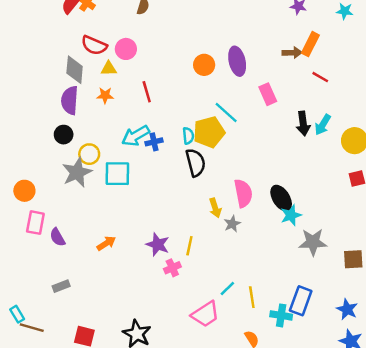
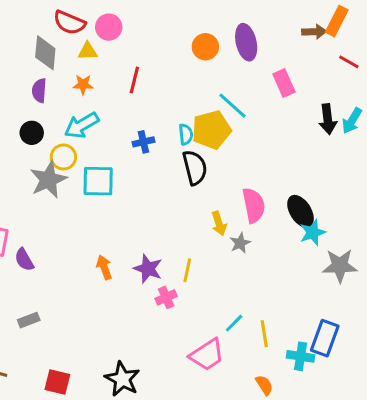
red line: (147, 92) -> (134, 80), turned 30
purple semicircle: (70, 100) -> (39, 91), size x0.7
cyan arrow: (136, 136) -> (82, 125), moved
orange arrow: (106, 243) -> (104, 267), moved, turned -78

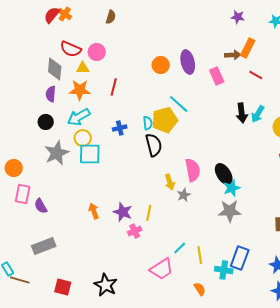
pink rectangle: (284, 83) -> (217, 76), moved
orange star: (83, 84) -> (80, 90), size x1.5
yellow circle: (63, 157) -> (83, 138), moved
gray star: (340, 266) -> (230, 211), moved
gray rectangle: (29, 320) -> (44, 246), size x1.6

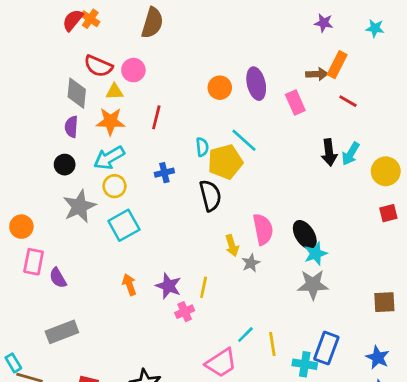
brown semicircle: (111, 17) -> (152, 23), size x1.6
cyan semicircle: (148, 123) -> (202, 147), moved
cyan square: (90, 154) -> (124, 225), moved, turned -30

